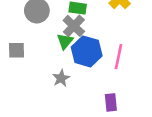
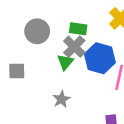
blue hexagon: (87, 51) -> (100, 58), moved

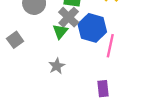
gray square: (17, 71) -> (15, 40), turned -35

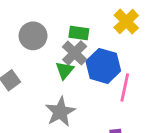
gray star: (57, 66) -> (60, 112), size x1.5

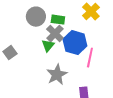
gray circle: (33, 36) -> (36, 17), moved
gray star: (60, 112) -> (57, 75), moved

